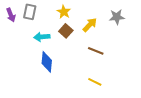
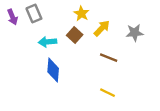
gray rectangle: (30, 12) -> (34, 14), turned -35
yellow star: (64, 12) -> (81, 14), moved
gray star: (117, 17) -> (135, 33), moved

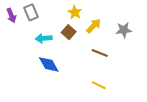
blue diamond: (53, 70) -> (49, 64), turned -35

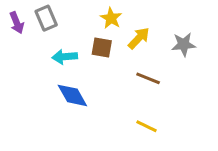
brown square: (69, 32) -> (102, 47), turned -32

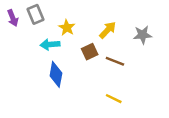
yellow star: (111, 18) -> (67, 28), moved
brown square: (102, 47) -> (90, 52), moved, turned -35
blue diamond: (72, 95) -> (56, 74), turned 40

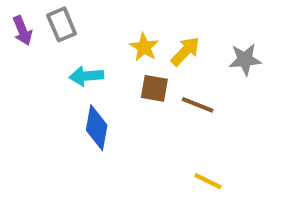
yellow star: (67, 28) -> (144, 47), moved
brown square: (90, 52) -> (154, 88), turned 35
yellow line: (114, 99) -> (208, 181), moved

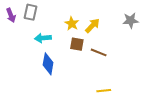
gray rectangle: (62, 24) -> (30, 12), turned 35
gray star: (245, 60) -> (131, 20), moved
yellow line: (208, 181) -> (104, 91), turned -32

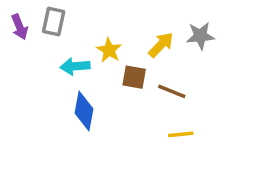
gray star: (131, 20) -> (200, 36), moved
yellow star: (72, 24) -> (109, 50), moved
yellow line: (104, 91) -> (181, 134), moved

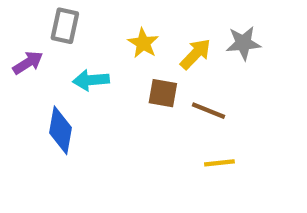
purple arrow: (20, 27) -> (28, 63), moved, turned -100
yellow star: (109, 50) -> (143, 43), moved
blue diamond: (84, 111) -> (61, 130), moved

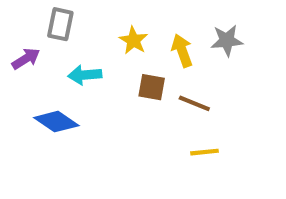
yellow arrow: (195, 54) -> (182, 51), turned -64
blue diamond: (61, 130) -> (56, 122), turned -66

